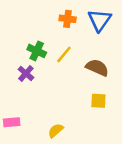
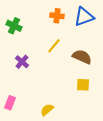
blue triangle: (100, 20) -> (84, 17), turned 35
green cross: (37, 51) -> (14, 26), moved
pink rectangle: (12, 122) -> (10, 103), turned -64

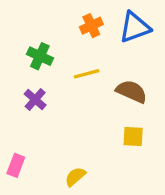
orange cross: (57, 16) -> (91, 26), turned -32
green cross: (14, 26) -> (40, 56), moved
yellow line: (54, 46) -> (87, 74), turned 35

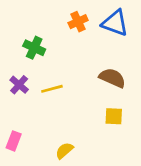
blue triangle: (135, 27) -> (115, 23), turned 40
yellow line: (87, 74) -> (52, 89), moved
purple cross: (35, 100) -> (19, 85), moved

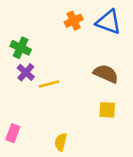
green cross: (34, 48) -> (21, 48), moved
purple cross: (19, 85) -> (26, 72), moved
yellow semicircle: (64, 151) -> (61, 142), turned -36

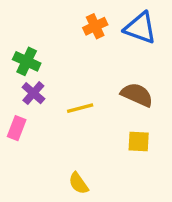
yellow line: (49, 84) -> (80, 108), moved
pink rectangle: (13, 133) -> (17, 128), moved
yellow semicircle: (61, 142) -> (78, 183), turned -48

